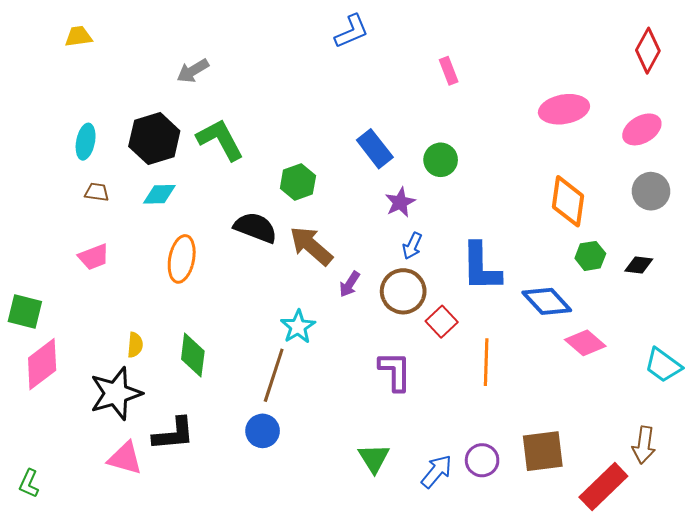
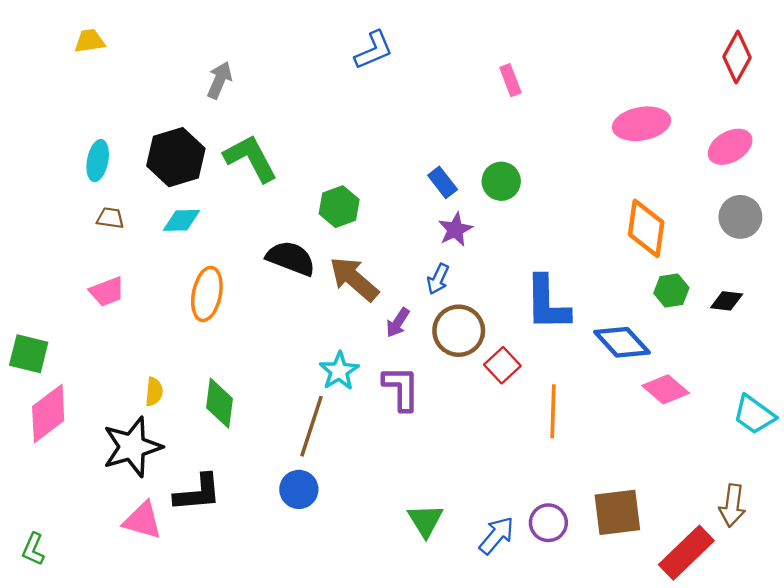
blue L-shape: (352, 31) -> (374, 50), moved
gray arrow: (193, 71) -> (220, 80), turned 144
blue rectangle: (375, 149) -> (443, 182), moved, size x0.7
blue arrow: (412, 246) -> (438, 279), moved
purple L-shape: (395, 371) -> (401, 388), moved

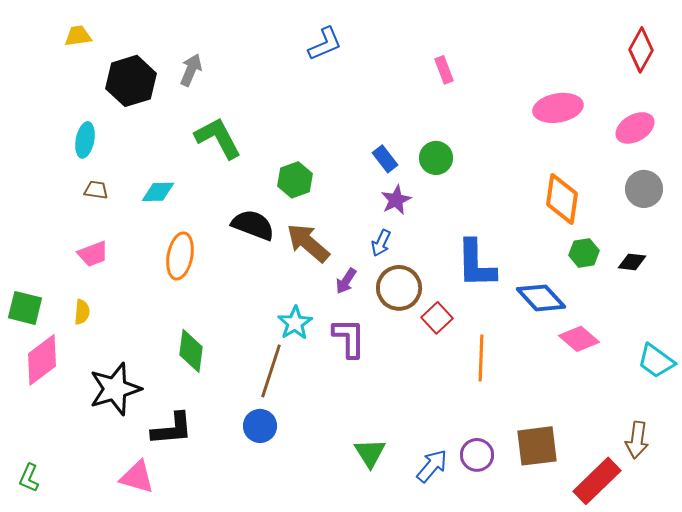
black hexagon: (176, 157) -> (131, 81), moved
yellow semicircle: (154, 392) -> (82, 312), moved
pink triangle: (142, 520) -> (137, 477), moved

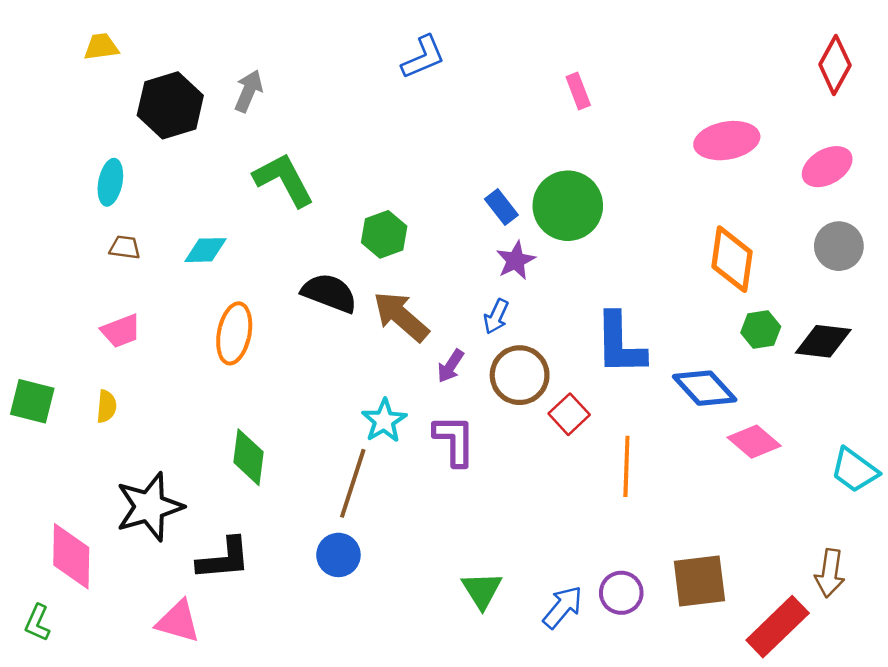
green circle: (436, 158) -> (568, 206), size x1.6
black diamond: (632, 262) -> (823, 341), size x1.5
pink diamond: (42, 360) -> (71, 556), moved, turned -52

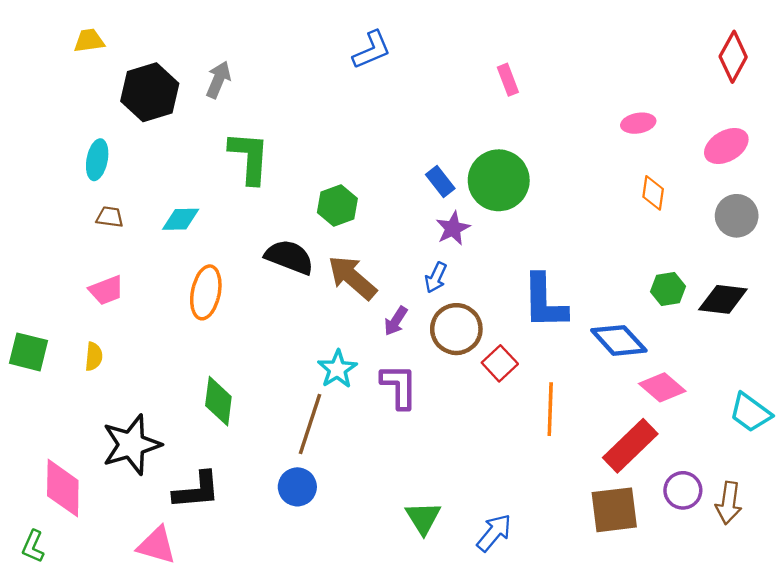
pink ellipse: (727, 141) -> (638, 123), size x0.6
green L-shape: (284, 180) -> (249, 157), turned 32
orange diamond: (732, 259) -> (653, 193), moved, size x0.6
purple circle: (621, 593) -> (683, 490), moved
red rectangle: (778, 627) -> (630, 446), moved

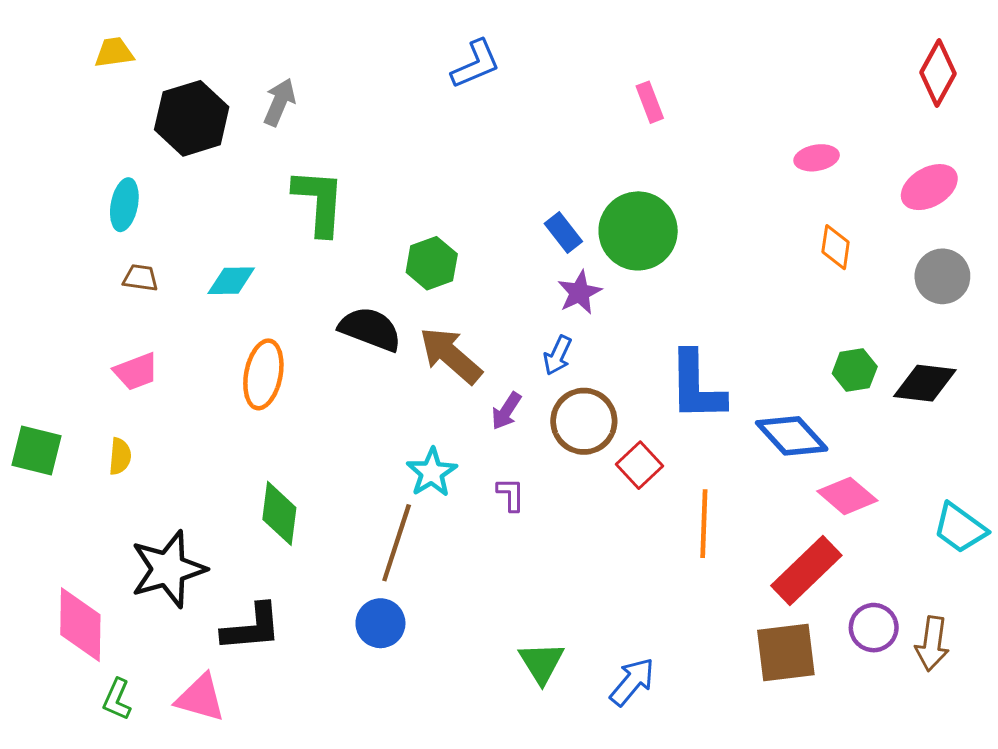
purple L-shape: (399, 386) -> (511, 494), size x0.6
green L-shape: (33, 546) -> (117, 699), moved

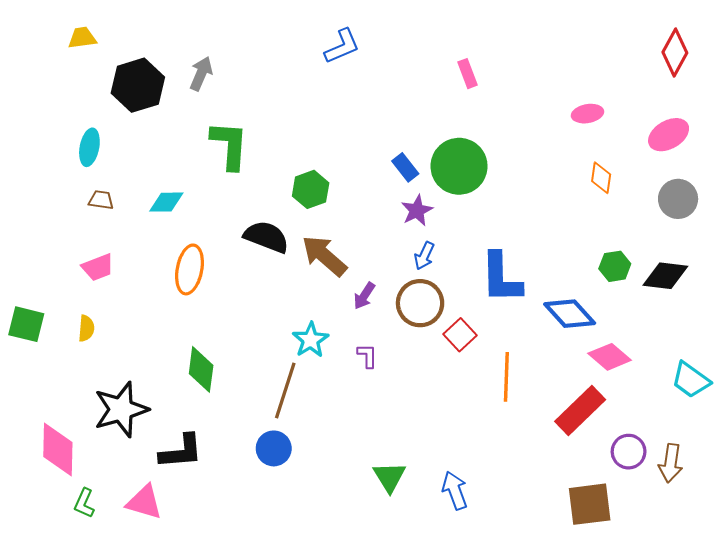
blue arrow: (558, 355) -> (424, 256), moved
brown square: (786, 652) -> (590, 504), moved
blue arrow: (632, 682) -> (455, 491), turned -60

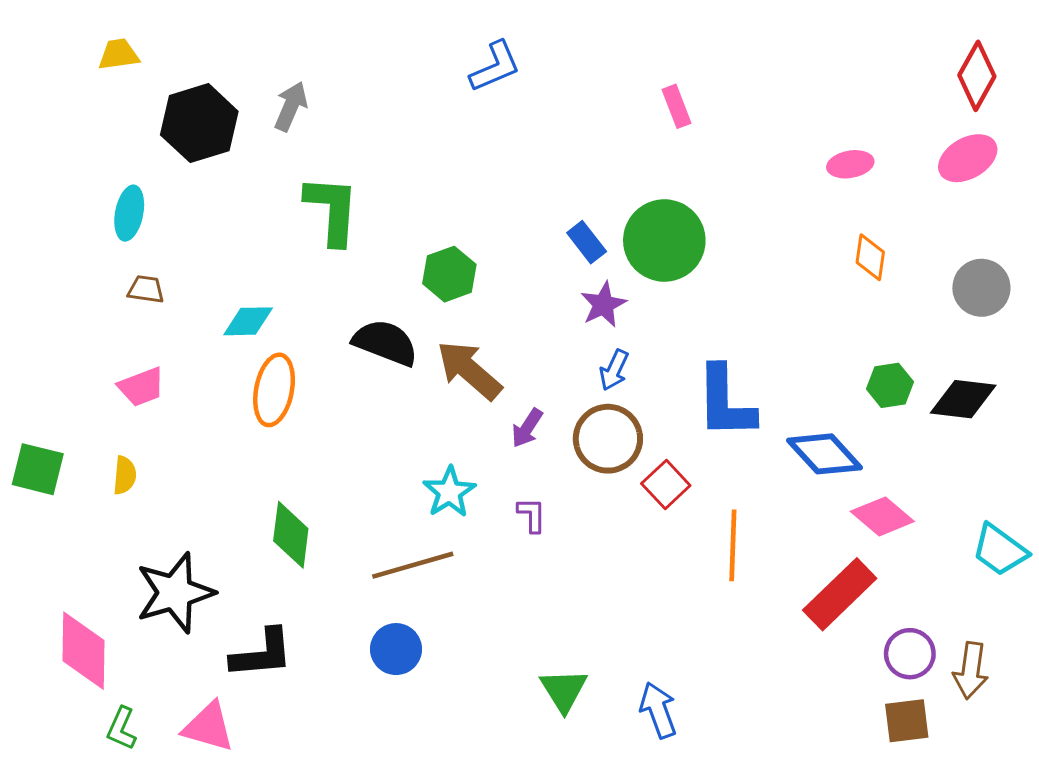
pink ellipse: (669, 135) -> (968, 158), moved
cyan diamond: (166, 202) -> (248, 321), moved
brown line: (285, 391) -> (413, 565), turned 56
brown square: (590, 504) -> (907, 721), moved, size x0.7

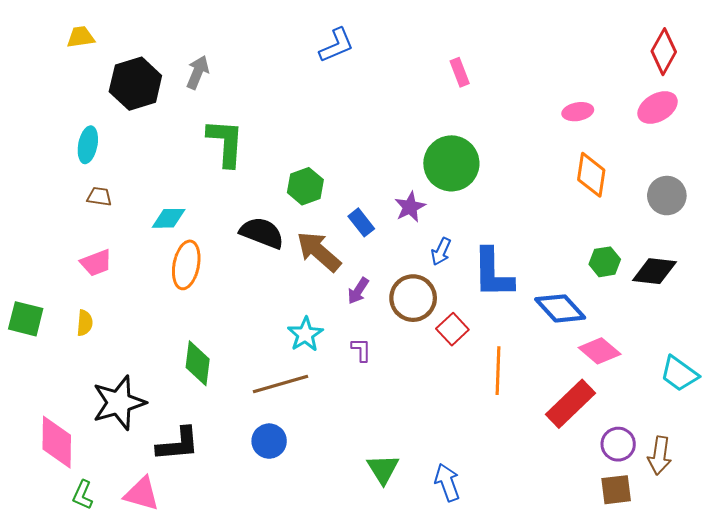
blue rectangle: (587, 242) -> (361, 222), moved
orange diamond: (870, 257) -> (591, 175), size x1.4
blue arrow: (614, 370) -> (441, 251), moved

